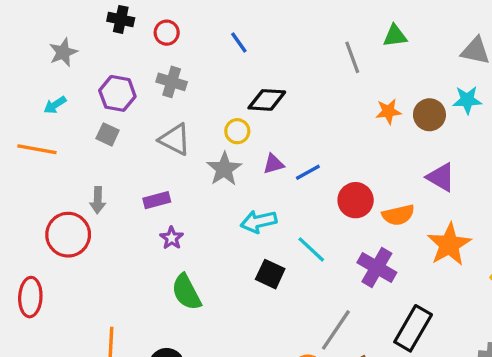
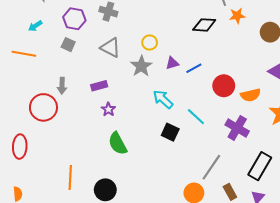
black diamond: (267, 100) -> (204, 25), moved
orange star: (388, 111) -> (237, 16), moved
cyan arrow: (259, 222) -> (163, 99), turned 55

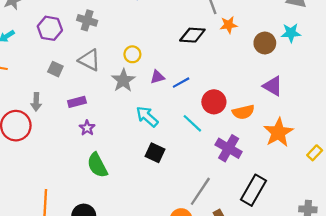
gray square: (68, 45) -> (55, 69), moved
cyan line: (196, 117) -> (192, 123), moved

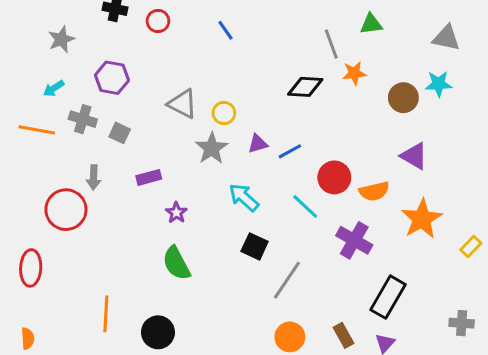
gray cross: (87, 20) -> (83, 119), moved
gray triangle: (89, 60) -> (183, 104), moved
purple star: (87, 128) -> (176, 213), moved
gray line: (200, 191) -> (287, 280), moved

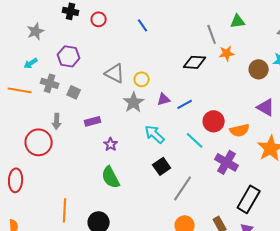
black square: (255, 246) -> (162, 166), turned 30

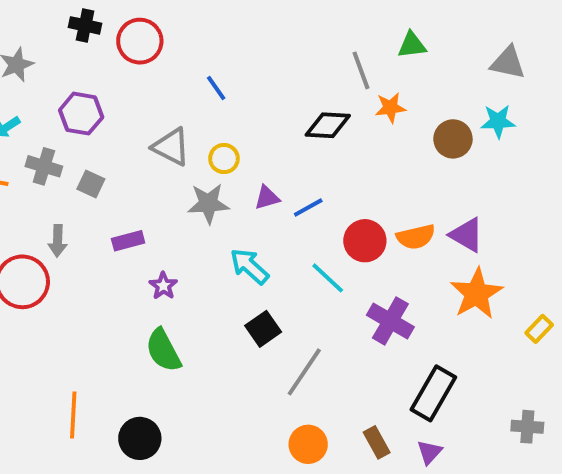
red circle: (99, 19) -> (140, 41), size x1.5
blue line: (143, 25) -> (216, 88), moved
gray star: (134, 102) -> (208, 204), turned 30
purple triangle: (266, 107) -> (467, 235), moved
orange semicircle: (240, 130) -> (416, 237), moved

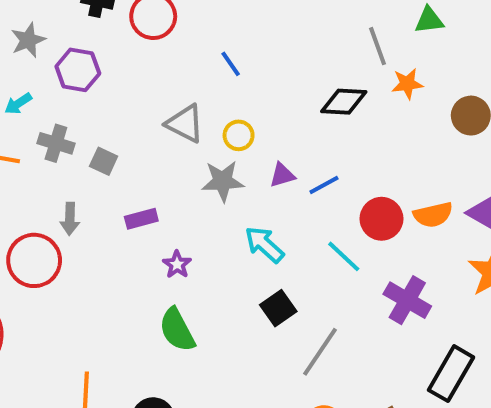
purple hexagon: (81, 114) -> (78, 70), moved

